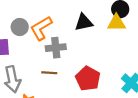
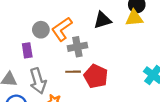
red pentagon: (88, 79) -> (96, 76), moved

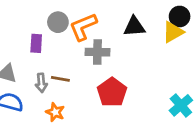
yellow triangle: (134, 18) -> (173, 32), turned -36
brown line: (73, 72) -> (60, 79), moved
gray arrow: (38, 81) -> (41, 83), size x0.6

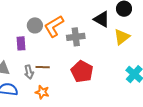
black triangle: (134, 27) -> (102, 19), moved, turned 42
yellow triangle: (173, 32) -> (122, 37), moved
gray cross: (97, 52) -> (76, 37), moved

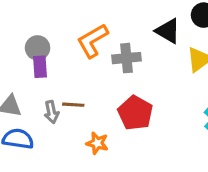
gray circle: (35, 25) -> (38, 48), moved
orange star: (42, 92) -> (97, 143), moved

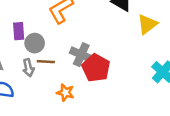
gray circle: (38, 48) -> (35, 43), moved
gray cross: (126, 58) -> (81, 55), moved, turned 30

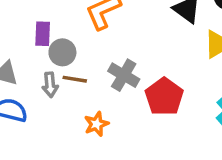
red pentagon: (96, 68) -> (164, 97), moved
orange star: (65, 93) -> (96, 124), turned 30

